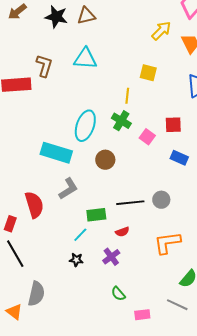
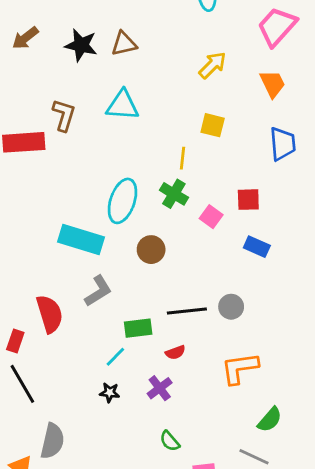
yellow arrow: (161, 31) -> (213, 65), moved

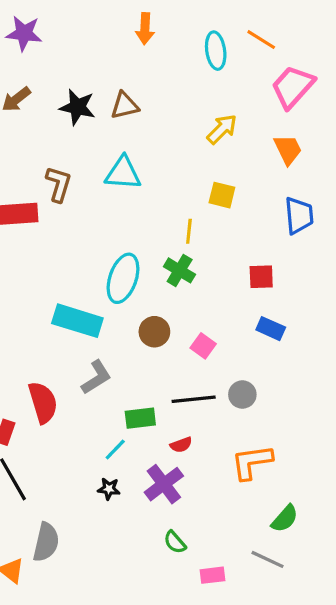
pink square: (211, 217) -> (203, 346), moved
purple cross: (160, 388) -> (164, 484), size x1.4

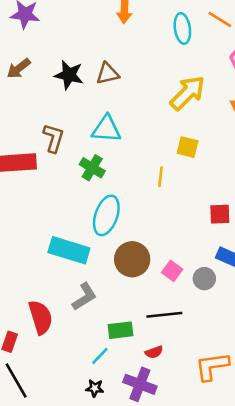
yellow arrow: (222, 129) -> (188, 93), size x1.4
green cross: (180, 270) -> (92, 168), moved
brown circle: (154, 332) -> (132, 259), size x1.4
gray circle: (242, 395) -> (204, 279), moved
purple cross: (164, 484) -> (140, 384), turned -32

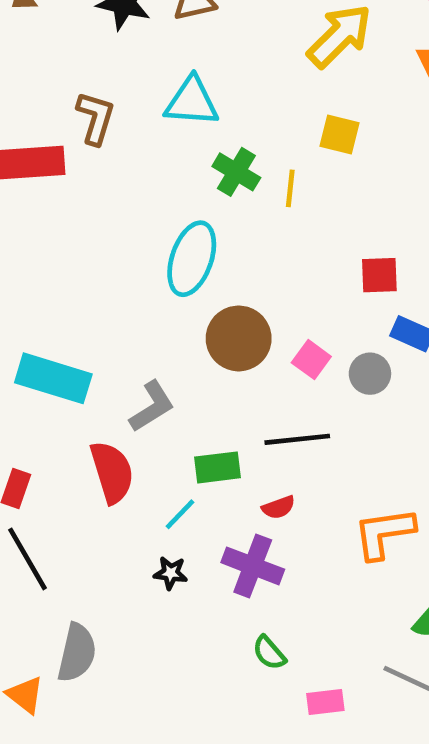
green cross: (92, 168) -> (236, 172), moved
red square: (220, 214) -> (379, 275), moved
cyan rectangle: (69, 250) -> (53, 378), moved
red semicircle: (41, 317) -> (112, 472), moved

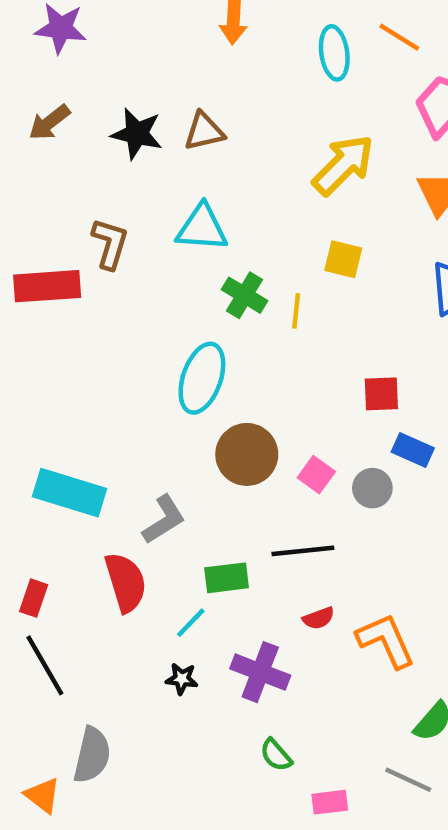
red semicircle: (279, 507) -> (319, 618), moved
orange L-shape: (384, 533) -> (386, 641), turned 74

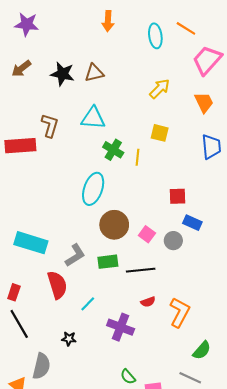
yellow arrow: (343, 165) -> (160, 89), size x0.7
green rectangle: (227, 578) -> (108, 262), moved
orange L-shape: (386, 641) -> (180, 312), turned 52
black star: (182, 679) -> (69, 339), moved
green semicircle: (276, 755) -> (128, 377), moved

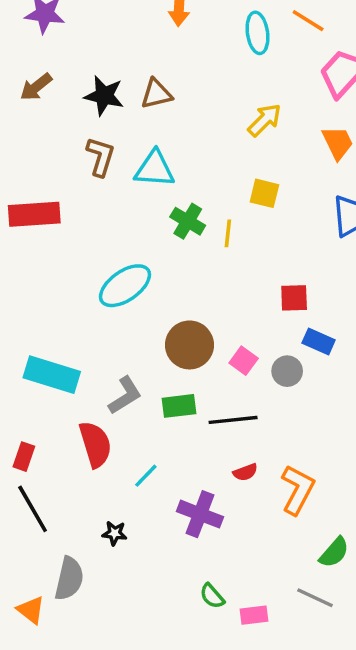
brown L-shape: (50, 126) -> (101, 157), moved
cyan ellipse: (93, 189) -> (125, 286), moved, turned 36

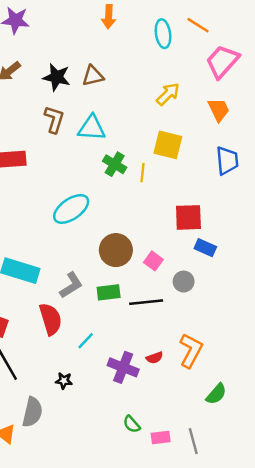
yellow square: (264, 193) -> (168, 145), size x1.4
red square: (294, 298) -> (188, 217), size x1.4
gray circle: (287, 371) -> (184, 282), moved
red semicircle: (245, 472) -> (155, 358), moved
gray line: (315, 598) -> (193, 441), moved, turned 50

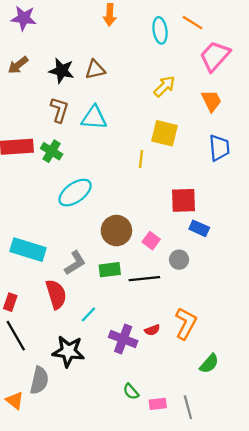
green cross: (115, 164) -> (52, 151), moved
black star: (64, 381) -> (68, 351), size x2.0

